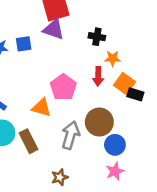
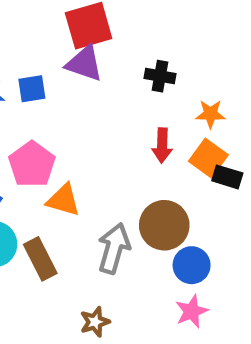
orange star: (113, 58) -> (210, 114), moved
pink pentagon: (63, 87) -> (32, 164), moved

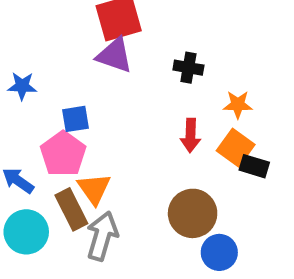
blue square: (32, 89) -> (76, 119), moved
orange triangle: (63, 200) -> (94, 189), turned 39
gray arrow: (114, 248) -> (102, 236), moved
brown rectangle: (40, 259) -> (71, 209), moved

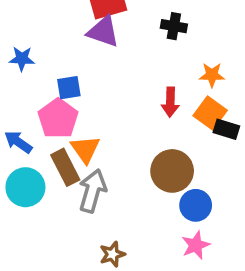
black cross: (188, 68) -> (174, 26), moved

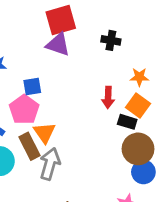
black rectangle: (226, 129) -> (127, 122), moved
brown circle: (172, 171) -> (138, 149), moved
blue circle: (196, 205) -> (143, 172), moved

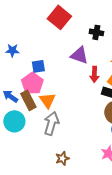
red square: (61, 20) -> (59, 17), turned -35
purple triangle: (58, 44) -> (79, 55), moved
brown rectangle: (30, 146) -> (28, 100), moved

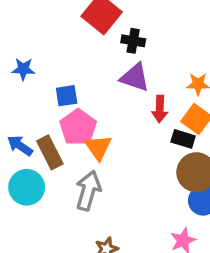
black cross: (96, 32) -> (133, 41), moved
pink pentagon: (32, 83) -> (78, 127), moved
orange triangle: (47, 100) -> (98, 147), moved

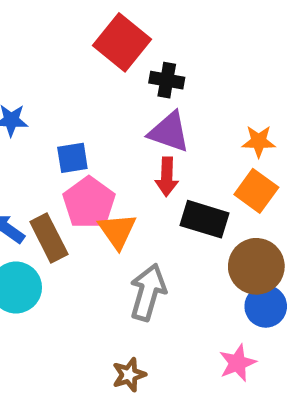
red arrow: (160, 109) -> (167, 177), moved
black rectangle: (183, 139) -> (204, 219), moved, size x1.4
gray arrow: (88, 191) -> (148, 292), moved

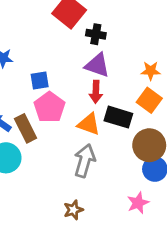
orange triangle: (117, 231) -> (89, 124), moved, turned -35

